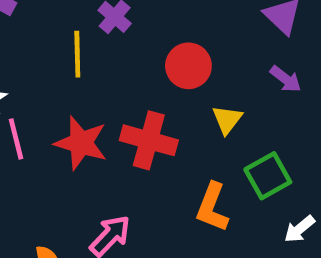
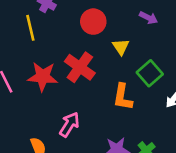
red cross: (149, 140) -> (80, 67), turned 32

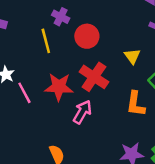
red circle: (93, 22) -> (87, 36), moved
pink arrow: (69, 125) -> (82, 112), moved

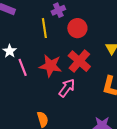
purple cross: (61, 17) -> (58, 10), turned 32

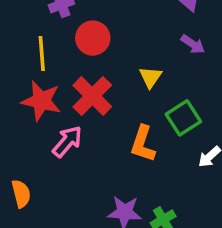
yellow line: (44, 28) -> (42, 53), moved

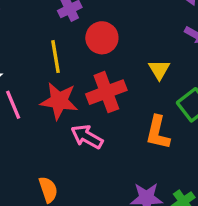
red cross: (92, 96) -> (106, 92), turned 30
pink arrow: (67, 141) -> (87, 137), turned -96

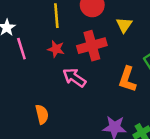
yellow triangle: (159, 70) -> (124, 25), moved
red star: (59, 101) -> (56, 49), size x0.6

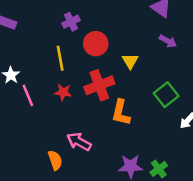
pink arrow: (74, 78) -> (79, 142), moved
orange L-shape: (127, 79) -> (121, 113), moved

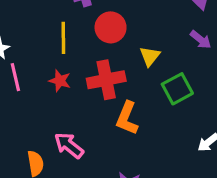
green square: (166, 95) -> (177, 89), moved

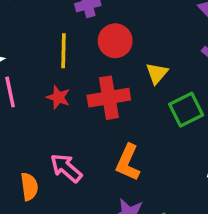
orange L-shape: (127, 118) -> (128, 163), moved

